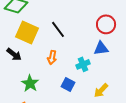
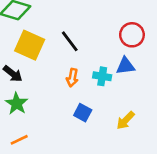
orange arrow: (52, 57) -> (72, 78), moved
cyan cross: (83, 64) -> (102, 76), moved, turned 32
green star: (30, 83) -> (17, 104), moved

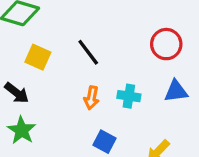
yellow square: (30, 45) -> (38, 57), size x0.7
blue triangle: (125, 66) -> (176, 91), moved

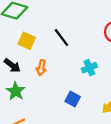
cyan cross: (129, 96) -> (89, 68), turned -32
orange arrow: (91, 98) -> (41, 68), moved

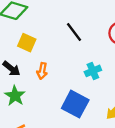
black line: (61, 37) -> (74, 32), moved
blue square: (73, 99) -> (75, 104), size x1.6

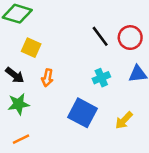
black line: (74, 32) -> (100, 36), moved
green star: (15, 96) -> (19, 104), turned 30

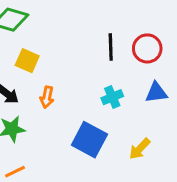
black line: (100, 36) -> (111, 47), turned 35

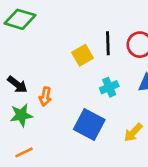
yellow square: (27, 61) -> (83, 55), moved, turned 36
orange arrow: (47, 97) -> (45, 97), moved

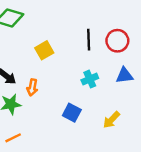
yellow square: (83, 55) -> (44, 50), moved
blue square: (89, 124) -> (72, 113), size x0.7

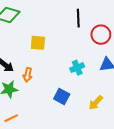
black line: (89, 40) -> (78, 18), moved
yellow square: (44, 50) -> (38, 43), turned 35

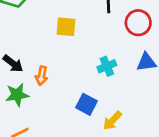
yellow square: (38, 43) -> (66, 27), moved
yellow arrow: (96, 103) -> (112, 121), moved

